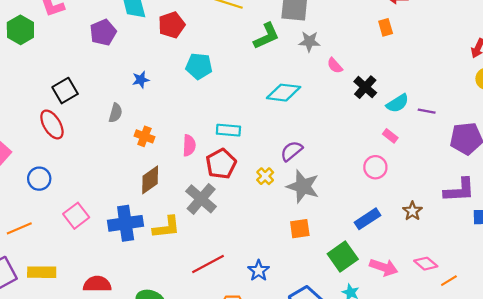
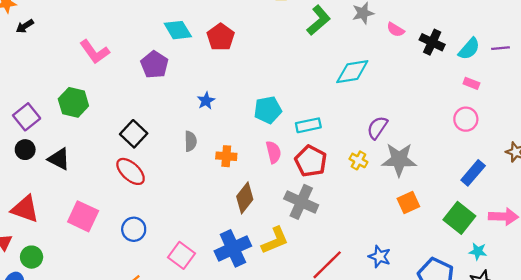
green hexagon: (20, 30) -> (73, 102), moved
cyan pentagon: (199, 66) -> (268, 110), moved

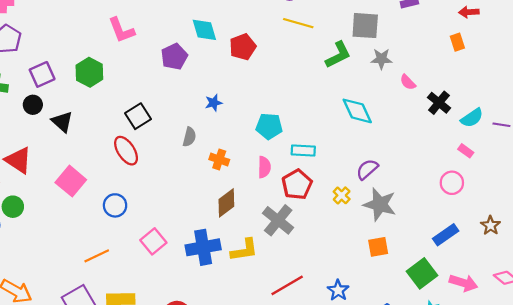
cyan diamond: (352, 72) -> (357, 111), turned 60

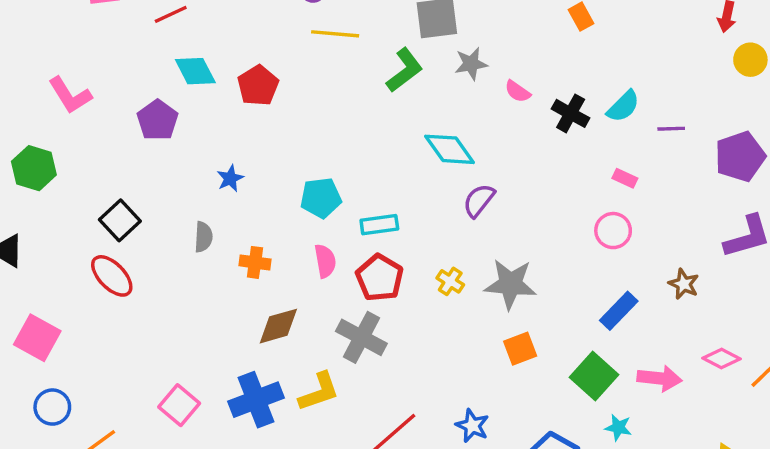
cyan semicircle: (472, 118) -> (623, 106), moved
purple semicircle: (367, 169) -> (479, 200), moved
brown diamond: (226, 203) -> (278, 326), turned 32
blue circle: (115, 205) -> (52, 407), moved

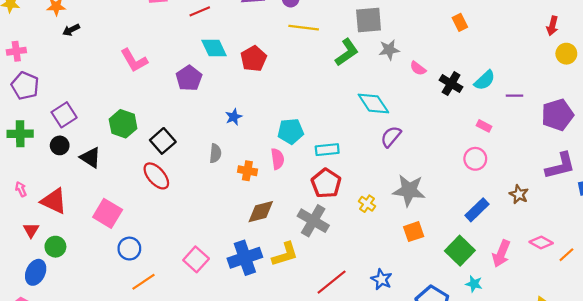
green hexagon: (34, 168) -> (123, 124), moved
pink semicircle: (325, 261) -> (277, 159), moved
yellow cross: (450, 281) -> (367, 204), moved
pink arrow: (659, 378) -> (501, 254), turned 104
blue circle: (52, 407) -> (129, 249), moved

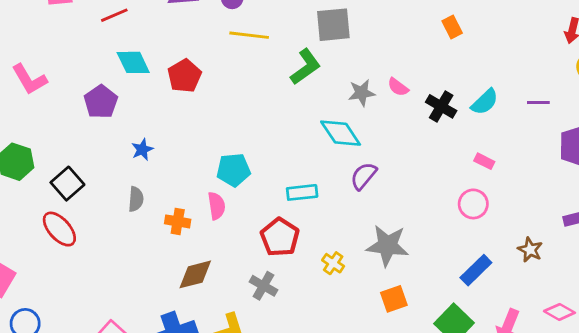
gray star: (389, 50) -> (362, 93), moved
purple line: (514, 96) -> (538, 103), moved
blue star: (234, 117) -> (142, 150), moved
cyan rectangle: (327, 150) -> (302, 192), moved
gray cross: (313, 221) -> (263, 286), size x0.7

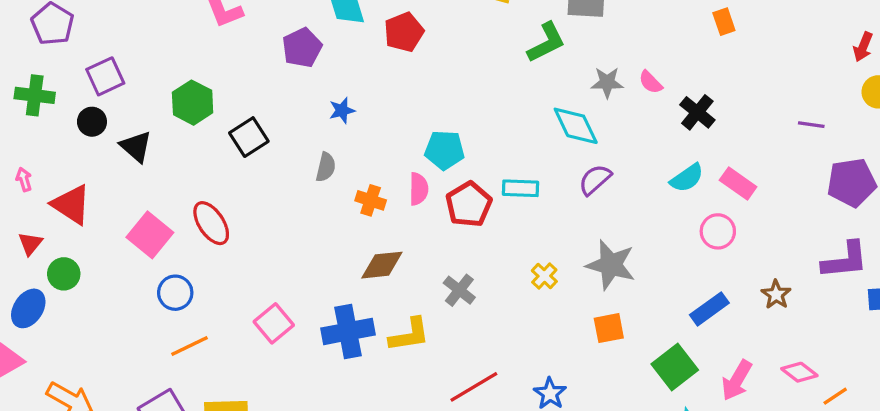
cyan semicircle: (485, 102) -> (687, 178), moved
pink rectangle: (484, 161) -> (738, 184), size x1.5
red ellipse: (59, 229) -> (211, 223), moved
red pentagon: (280, 237) -> (469, 204), moved

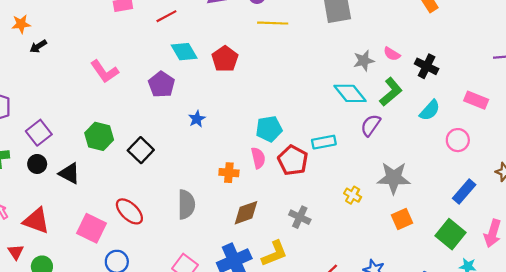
green L-shape: (546, 42) -> (391, 92), moved
gray semicircle: (326, 167) -> (186, 204), moved, size x1.5
pink rectangle: (738, 184) -> (476, 100), moved

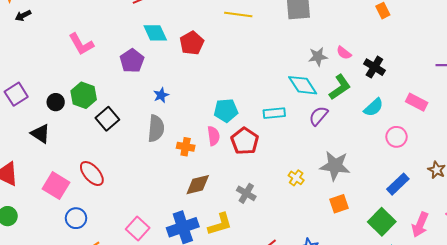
green hexagon: (99, 136) -> (84, 95), moved
cyan rectangle: (324, 142) -> (274, 113), moved
black circle: (37, 164) -> (56, 102), moved
gray semicircle: (186, 204) -> (156, 128), moved

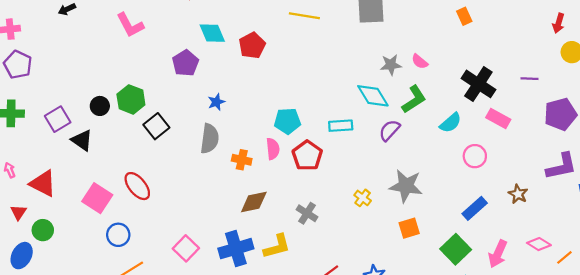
pink L-shape: (81, 44) -> (130, 25), moved
black cross: (374, 67) -> (478, 84), moved, size x1.4
purple square: (16, 94) -> (58, 119), moved

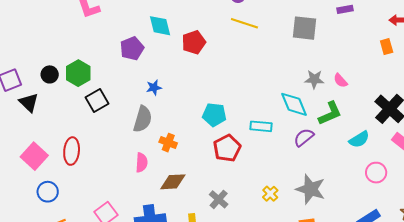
pink semicircle: (273, 149) -> (142, 163), moved
red ellipse: (137, 186) -> (72, 151), turned 36

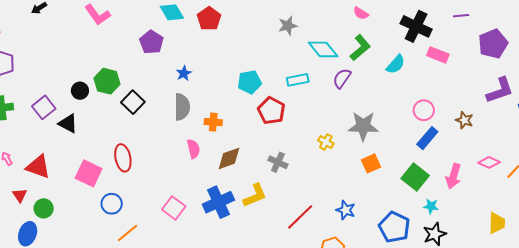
gray star: (314, 79) -> (288, 26), moved
pink circle: (376, 173) -> (424, 110), moved

